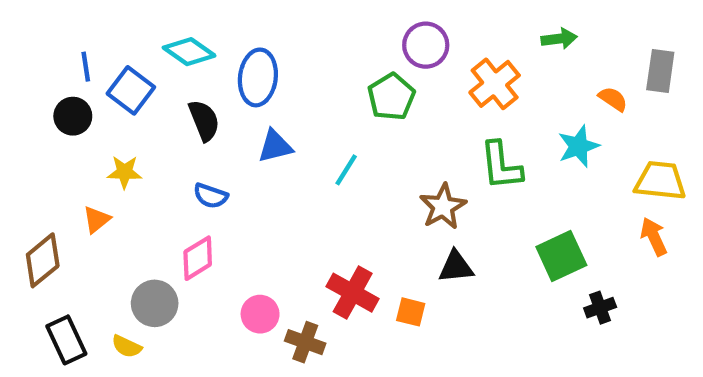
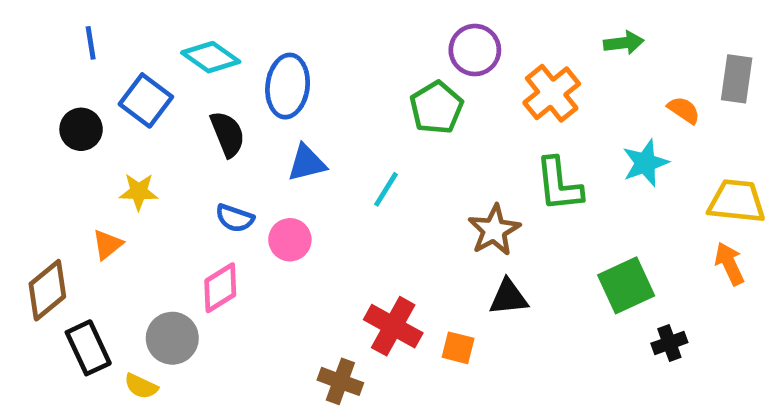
blue line: (86, 67) -> (91, 43), moved
pink circle: (260, 314) -> (290, 240), moved
black rectangle: (66, 340) -> (88, 348), moved

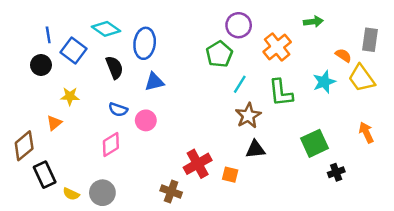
blue line: (91, 43) -> (48, 35), moved
cyan line: (386, 189) -> (240, 84), moved
yellow trapezoid: (737, 201) -> (361, 78), moved, turned -132
red cross: (393, 326) -> (198, 164), turned 32
gray circle: (172, 338) -> (102, 193), moved

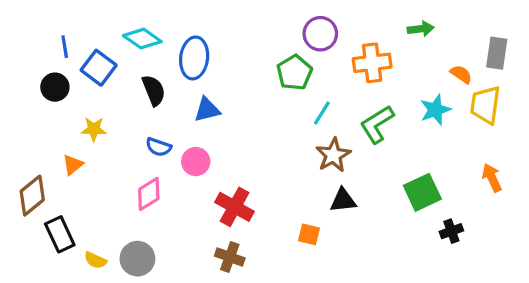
orange cross: (277, 47) -> (372, 63), turned 32
yellow trapezoid: (361, 78) -> (485, 105), turned 44
green L-shape: (281, 93) -> (377, 124), turned 64
red cross: (198, 164) -> (235, 207), moved, turned -32

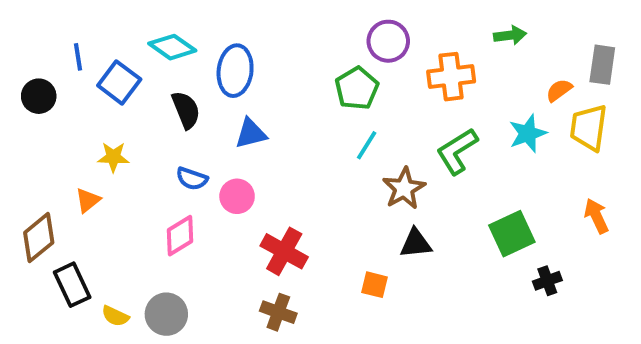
orange semicircle: (461, 74) -> (559, 90), turned -70
black circle: (55, 87) -> (39, 96), moved
cyan line: (322, 113) -> (367, 145), moved

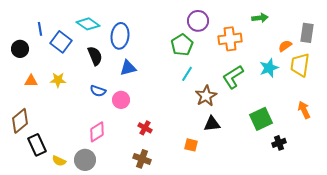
orange triangle: (88, 200) -> (31, 81), moved, turned 40
pink diamond: (180, 236) -> (97, 132), moved
red cross: (284, 251) -> (145, 128), size x0.6

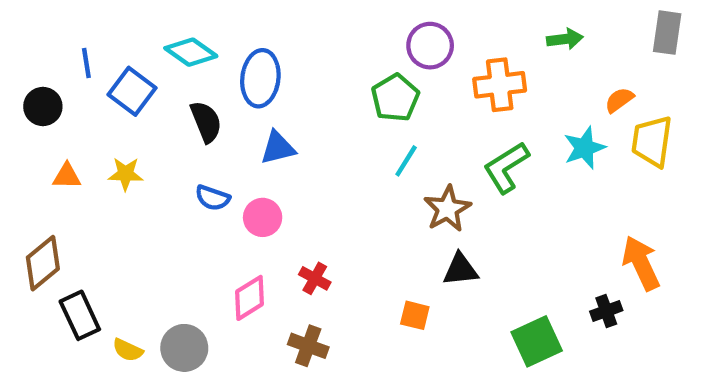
gray rectangle: (307, 33) -> (667, 33), moved
orange arrow: (304, 110) -> (641, 263), moved, size x1.4
green square: (261, 119) -> (537, 341), moved
pink diamond: (97, 132) -> (250, 298), moved

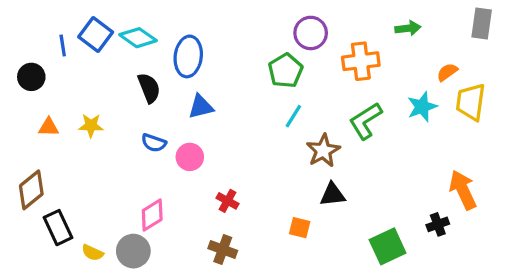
blue square: (132, 91) -> (96, 35), moved
pink diamond: (250, 298) -> (152, 215), moved

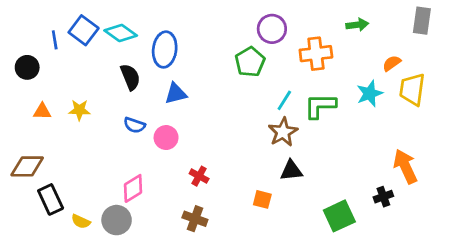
cyan line: (293, 116) -> (284, 100), moved
green L-shape: (366, 121) -> (320, 106), turned 32
brown diamond: (31, 190) -> (27, 166), turned 40

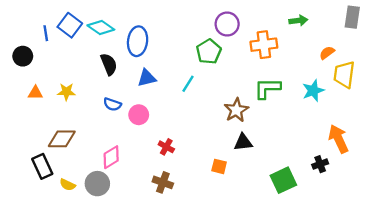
cyan star: (370, 94) -> (313, 91), moved
cyan line: (284, 100) -> (188, 84), moved
brown diamond: (27, 166) -> (62, 139), moved

